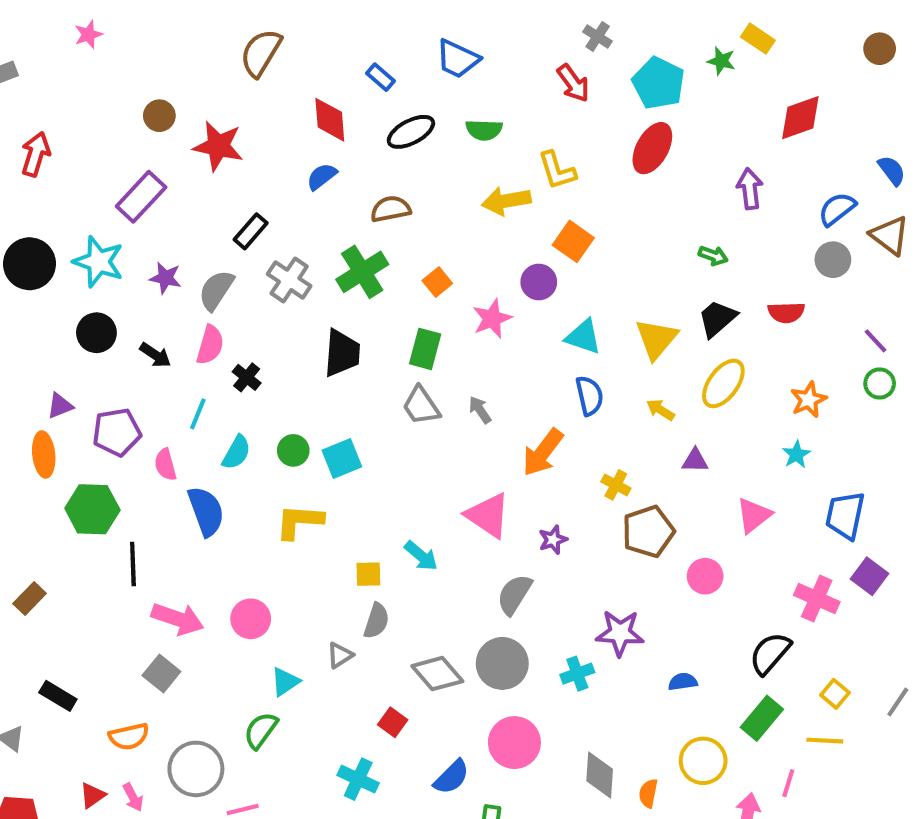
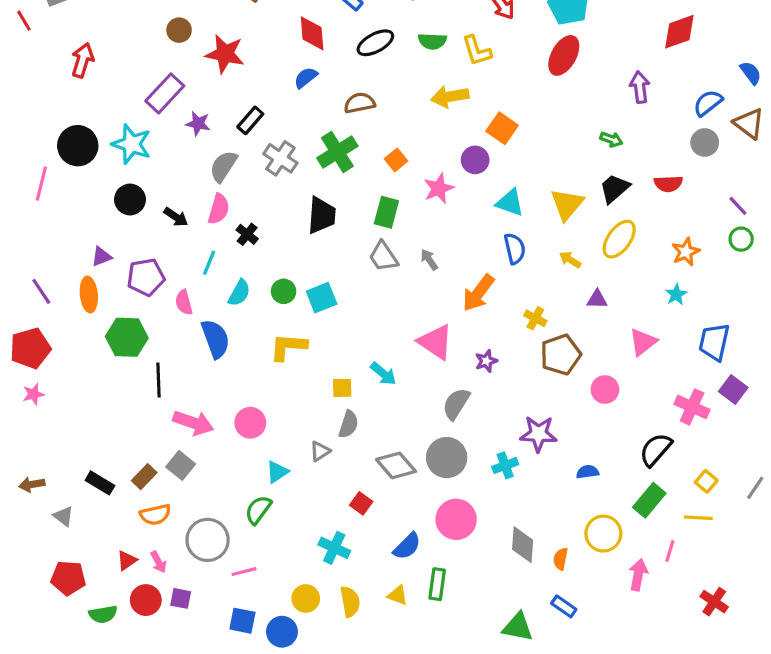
yellow L-shape: (557, 170) -> (477, 51), moved
purple star: (165, 278) -> (198, 124), moved
brown rectangle: (30, 599) -> (144, 477), moved

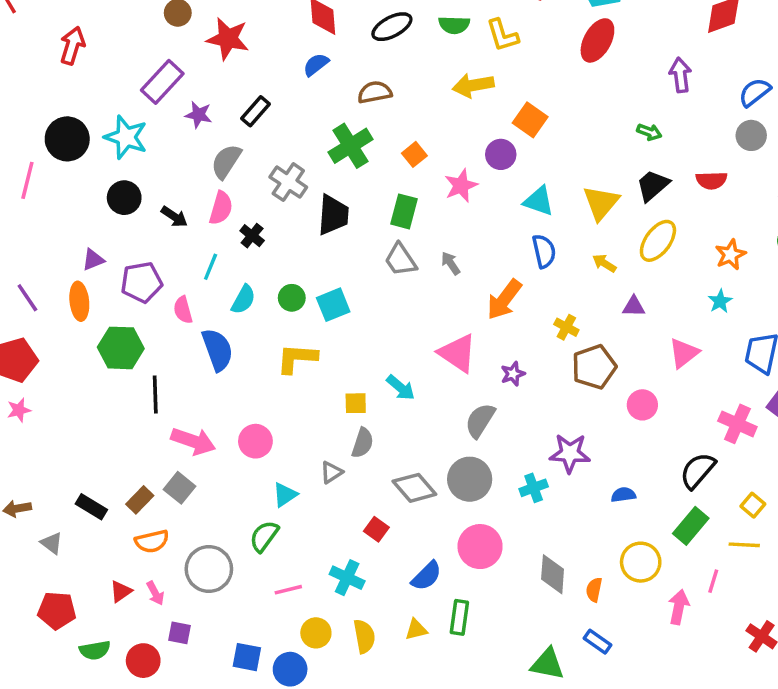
gray cross: (280, 158) -> (288, 182), moved
pink line: (244, 572) -> (288, 590), moved
yellow triangle: (398, 595) -> (416, 629), turned -35
red circle: (146, 600) -> (143, 661), moved

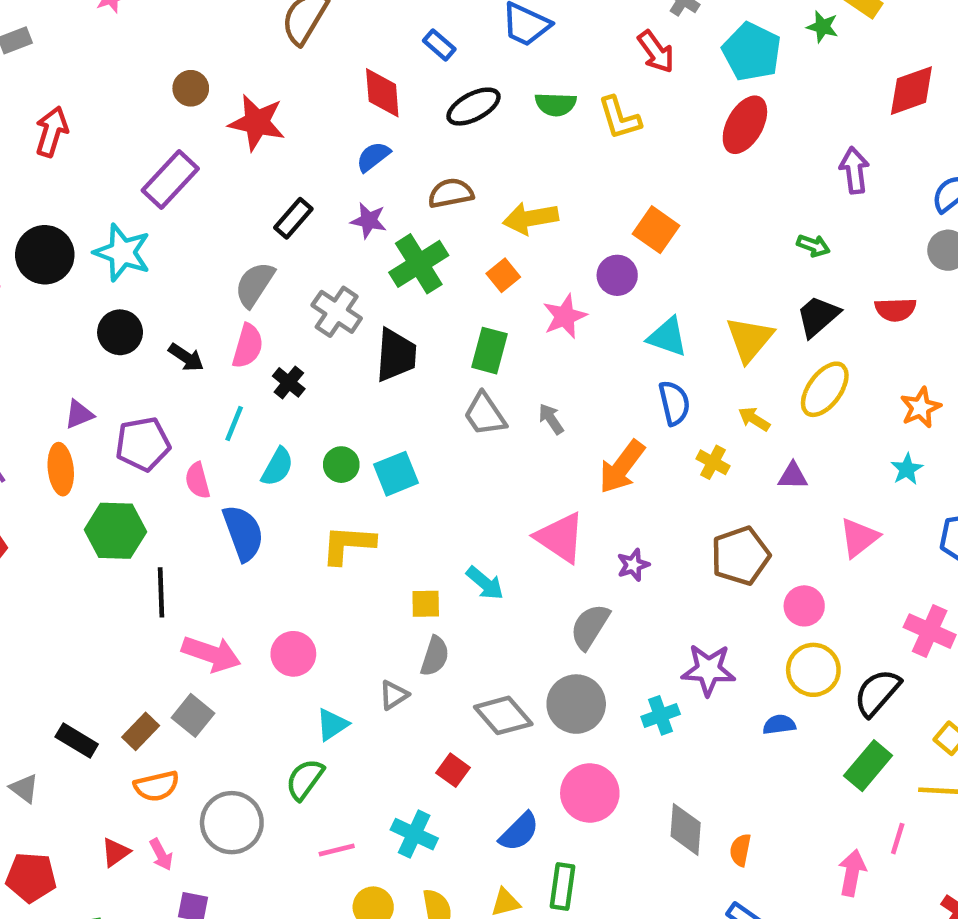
yellow arrow: (473, 85) -> (531, 218), moved
purple star: (198, 115) -> (369, 221), moved
yellow cross: (566, 327) -> (713, 462), moved
yellow circle: (641, 562) -> (813, 670), moved

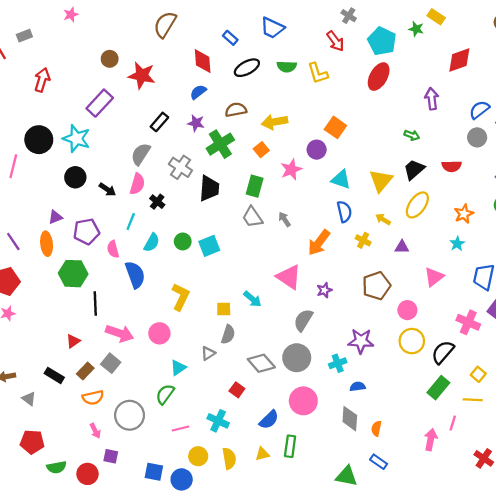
yellow L-shape: (348, 544) -> (180, 297), moved, turned 112
blue semicircle: (779, 725) -> (358, 386), moved
red triangle: (115, 852) -> (73, 341), moved

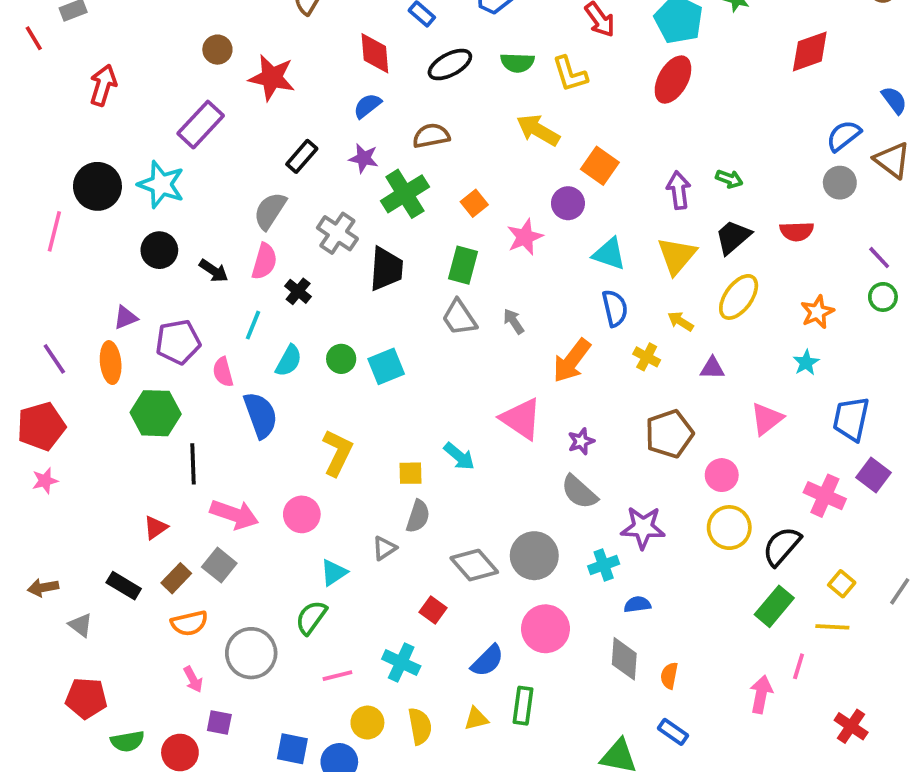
purple arrow: (432, 99) -> (679, 190), moved
yellow arrow: (275, 122) -> (538, 130), moved, turned 40
gray semicircle: (303, 320) -> (579, 492), moved, turned -80

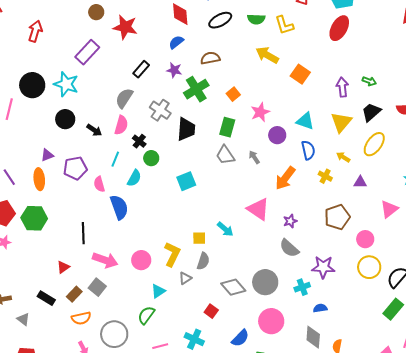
purple circle: (568, 203) -> (277, 135), moved
green circle: (341, 359) -> (151, 158), moved
green hexagon: (156, 413) -> (34, 218), moved
yellow L-shape: (337, 453) -> (172, 254), moved

